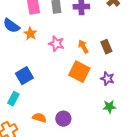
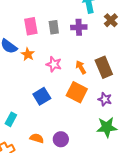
brown rectangle: (106, 47) -> (104, 67), size x1.5
blue square: (24, 76) -> (42, 96), moved
green star: (109, 107) -> (107, 127), size x1.5

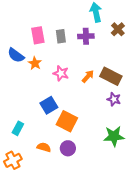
orange arrow: (81, 67) -> (88, 76), turned 72
brown rectangle: (104, 67) -> (111, 76), turned -40
orange square: (77, 92) -> (67, 121), moved
purple star: (105, 99) -> (114, 99), moved

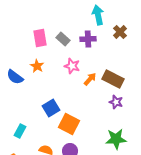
gray rectangle: (61, 36) -> (63, 39), turned -40
blue semicircle: (16, 55) -> (15, 77), moved
pink star: (61, 73) -> (72, 66), moved

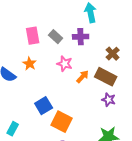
brown cross: (120, 32) -> (113, 54), moved

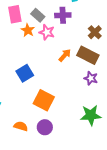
orange star: (30, 64) -> (28, 30), moved
pink star: (65, 64) -> (47, 32), moved
blue square: (44, 106) -> (25, 73), moved

